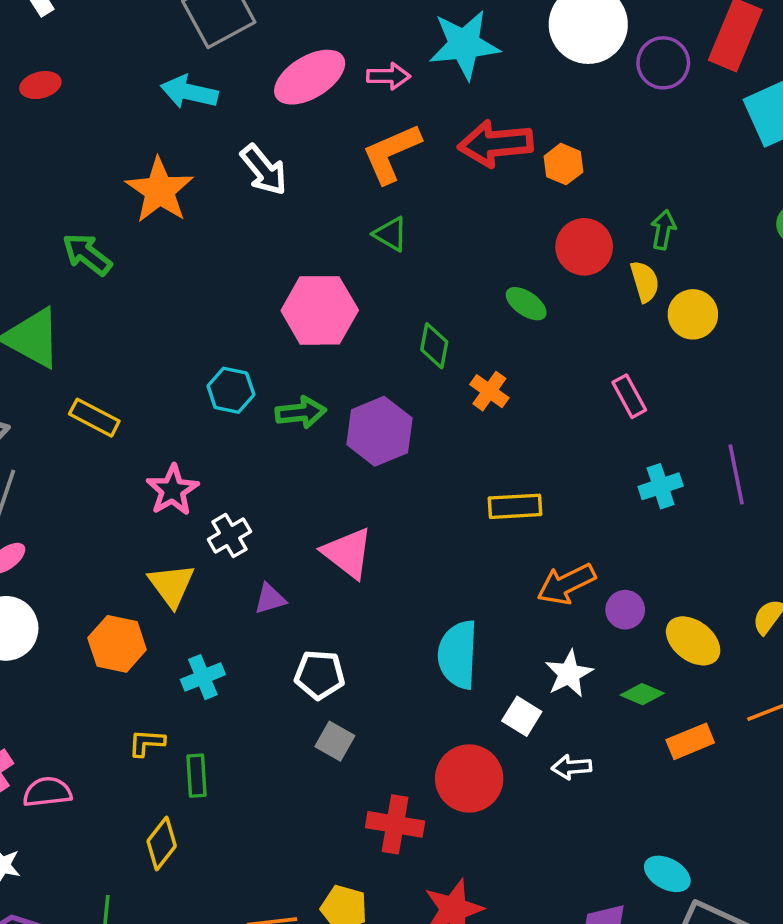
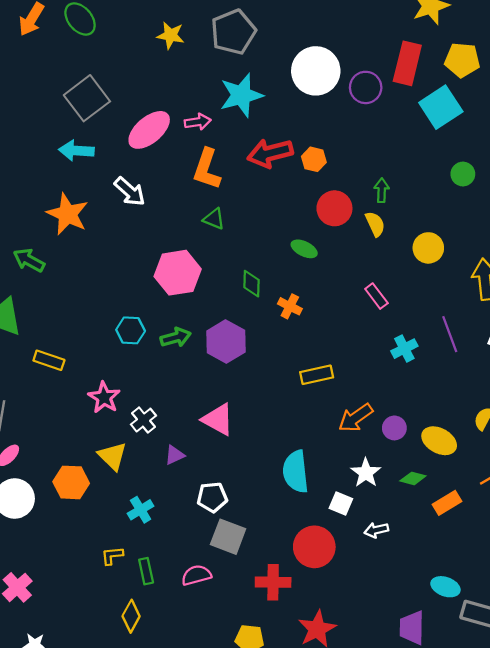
orange L-shape: (391, 153) -> (207, 169), turned -39
yellow circle: (693, 314) -> (428, 248), moved
orange hexagon: (117, 644) -> (71, 482), moved
gray square: (335, 741) -> (228, 537), size x1.5
pink semicircle: (47, 792) -> (196, 575), moved

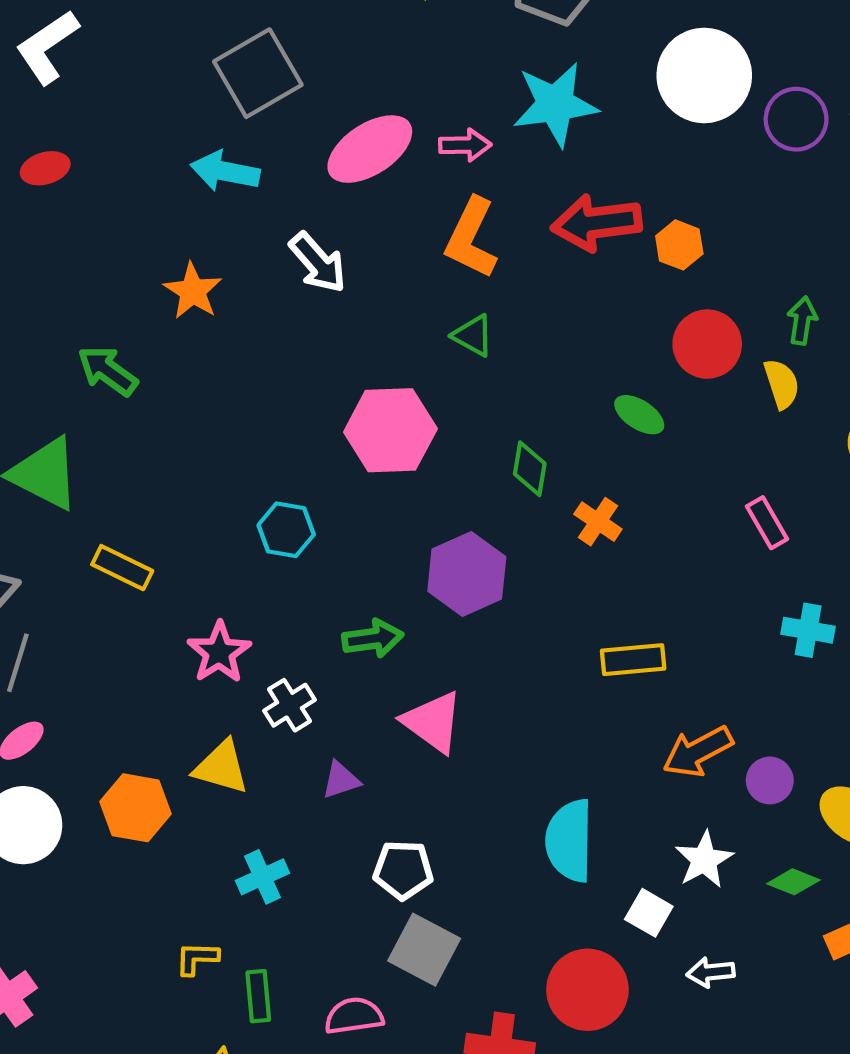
orange star: (67, 214) -> (193, 291), size x0.7
green arrow: (176, 337) -> (373, 639), moved
cyan cross: (404, 349) -> (808, 630), turned 30
yellow triangle: (113, 456) -> (221, 767), turned -36

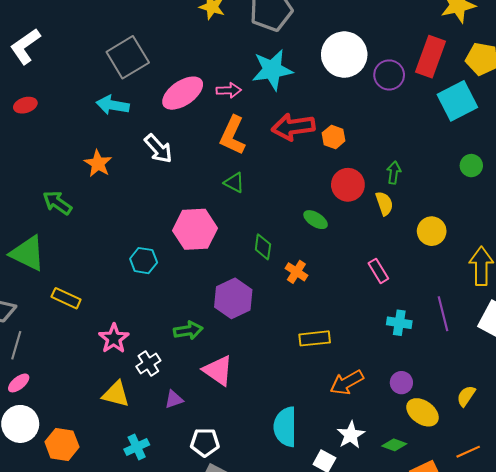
cyan hexagon: (286, 530) -> (144, 261), moved
purple circle: (770, 780) -> (401, 383), moved
orange hexagon: (135, 808) -> (62, 444), moved

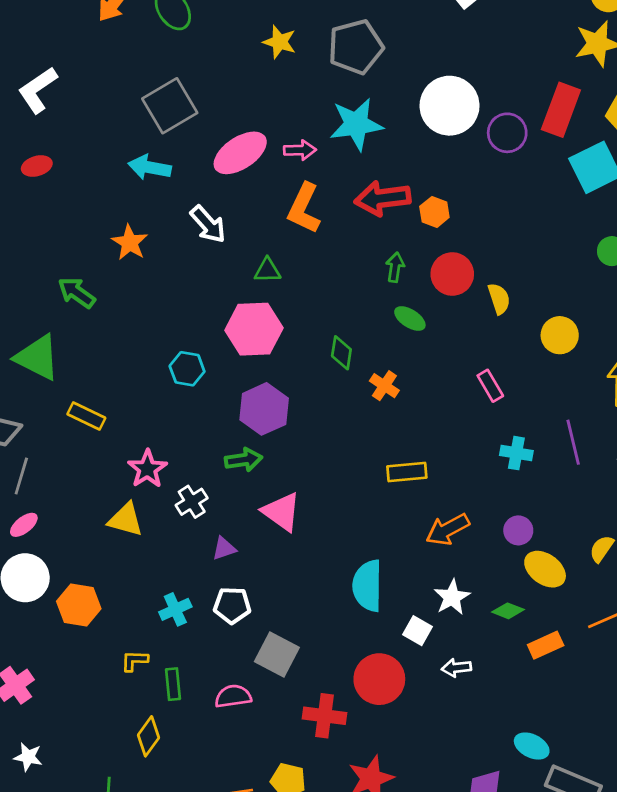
green arrow: (394, 173) -> (395, 267), moved
green triangle: (234, 183) -> (267, 270), moved, turned -30
purple hexagon: (233, 298) -> (264, 409), moved
yellow triangle: (116, 394) -> (126, 520), moved
white pentagon: (205, 442) -> (232, 605), moved

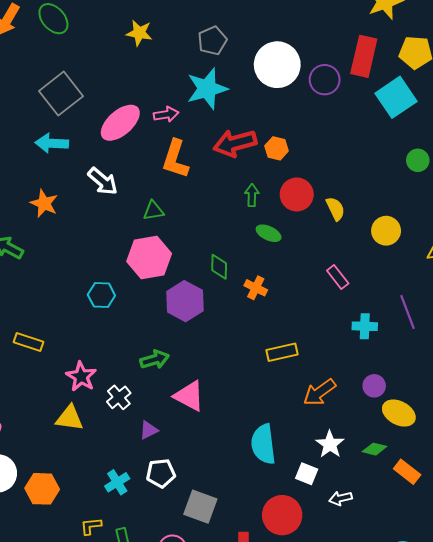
gray pentagon: (356, 47) -> (212, 41), moved, size x0.7
purple hexagon: (264, 409) -> (185, 301), moved
orange rectangle: (546, 645) -> (407, 472), turned 70

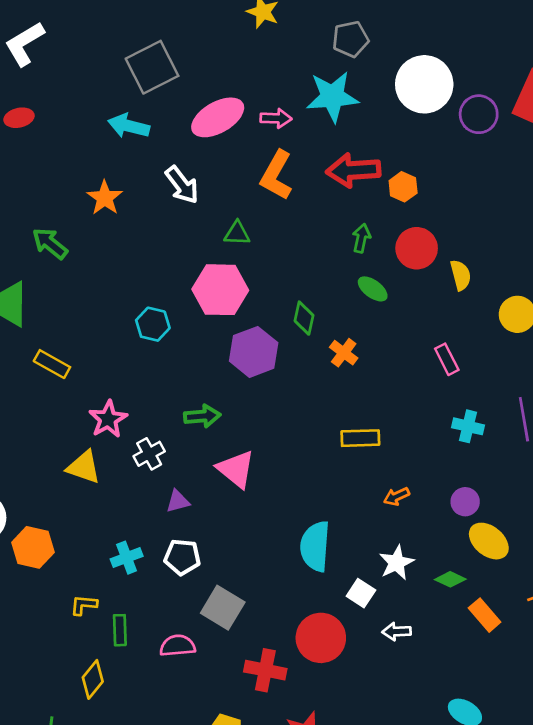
orange arrow: (319, 392) -> (396, 496), size x0.6

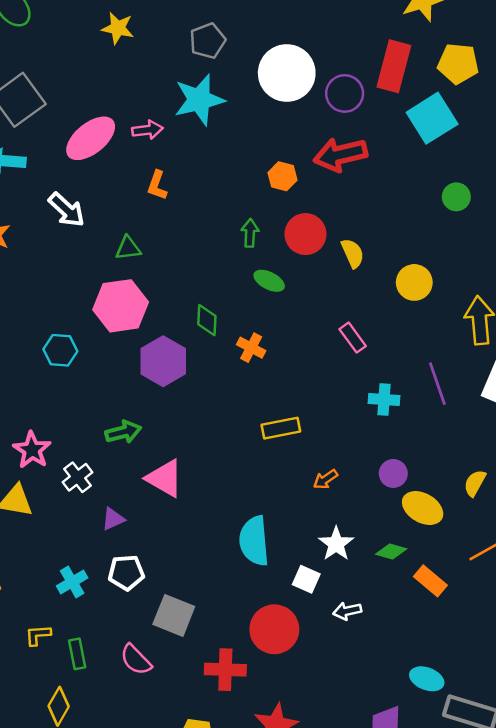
red arrow: (353, 170) -> (340, 155), moved
orange L-shape: (276, 175) -> (157, 185), size x0.6
pink semicircle: (178, 646) -> (136, 660), turned -120

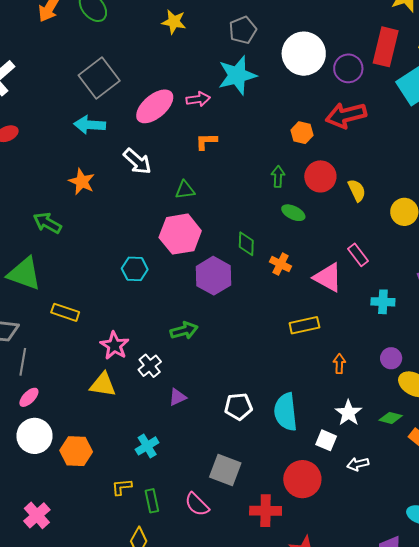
orange L-shape: (157, 185) -> (206, 141), turned 70
pink triangle: (165, 478) -> (328, 277), moved
orange arrow: (325, 479) -> (339, 364), turned 126
white pentagon: (126, 573) -> (238, 407), moved

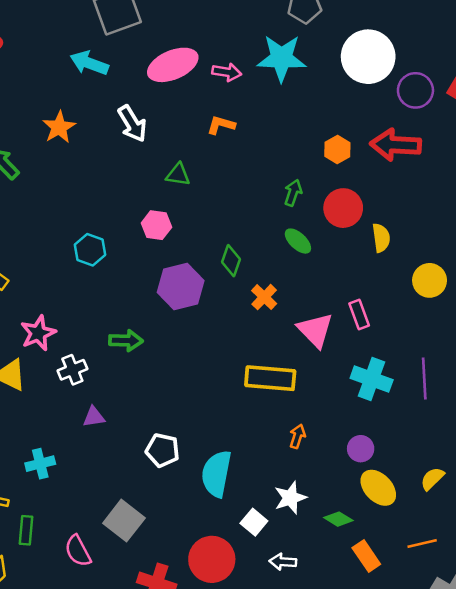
pink hexagon: (180, 234) -> (156, 225), size x0.6
cyan cross: (383, 302) -> (372, 379), size x1.4
yellow rectangle: (304, 325) -> (270, 378), size x1.4

